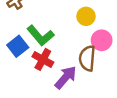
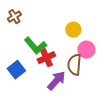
blue square: (18, 46) -> (16, 70), moved
red cross: (43, 59) -> (46, 58), moved, turned 36

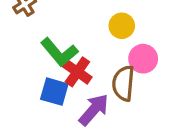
red cross: (46, 58) -> (77, 72), turned -30
blue square: (16, 70) -> (54, 92), moved, turned -36

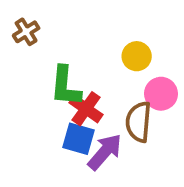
green L-shape: (59, 52) -> (65, 86), turned 45
blue square: (54, 92) -> (79, 139), moved

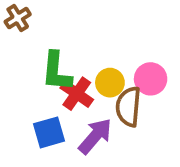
yellow circle: (137, 56) -> (110, 83), moved
blue square: (79, 139) -> (49, 132), moved, turned -32

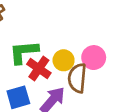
green L-shape: (56, 72) -> (24, 52), turned 80

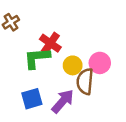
red cross: (39, 69) -> (50, 43), moved

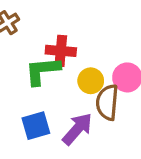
red cross: (50, 43) -> (61, 51), turned -30

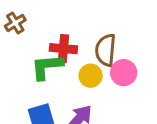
brown semicircle: (107, 102) -> (106, 50), moved

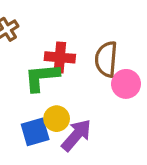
yellow circle: (91, 76) -> (57, 119), moved

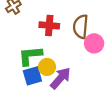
green L-shape: (42, 77) -> (30, 56), moved

